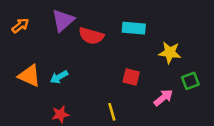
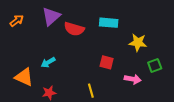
orange triangle: (29, 76) -> (24, 77), moved
pink arrow: (163, 98) -> (133, 79), turned 49

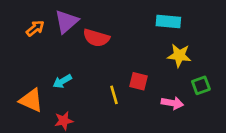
orange arrow: (17, 21) -> (35, 28), moved
cyan rectangle: (109, 23) -> (168, 22), moved
yellow line: (91, 91) -> (114, 95), moved

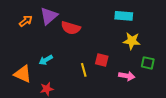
green square: (201, 85) -> (148, 63), turned 32

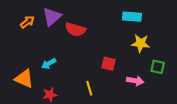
yellow line: (84, 70) -> (89, 88), moved

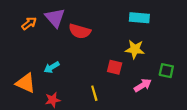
purple triangle: (52, 17) -> (55, 18), turned -30
yellow star: (141, 43) -> (135, 49), moved
pink arrow: (135, 81) -> (143, 85), turned -42

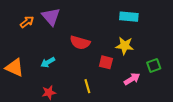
red semicircle: (80, 31) -> (80, 43), moved
green square: (166, 71) -> (154, 65), turned -32
orange triangle: (26, 83) -> (15, 68), moved

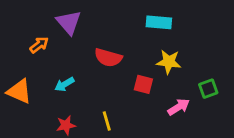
cyan rectangle: (129, 17) -> (159, 22), moved
orange arrow: (27, 22) -> (39, 45), moved
yellow line: (87, 86) -> (107, 121), moved

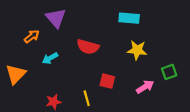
cyan arrow: (64, 84) -> (50, 58), moved
red square: (143, 84) -> (107, 81), moved
orange triangle: (19, 91) -> (16, 74), turned 50

